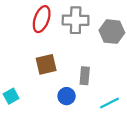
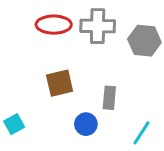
red ellipse: (42, 19) -> (54, 25), turned 70
cyan line: (110, 103) -> (142, 133), turned -30

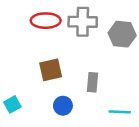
blue circle: (86, 124) -> (63, 106), moved
cyan line: (142, 133) -> (120, 112), turned 60

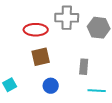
red ellipse: (46, 21) -> (36, 30), moved
gray rectangle: (93, 82) -> (84, 67), moved

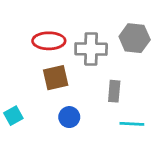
gray cross: (67, 18) -> (91, 49), moved

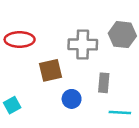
red ellipse: (49, 41) -> (20, 40), moved
blue circle: (69, 117) -> (72, 99), moved

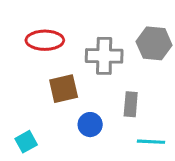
red ellipse: (20, 40) -> (45, 40), moved
cyan square: (12, 105) -> (26, 142), moved

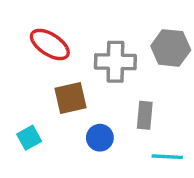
red ellipse: (45, 40) -> (50, 44), turned 33
cyan square: (26, 142) -> (29, 138), moved

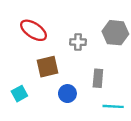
gray cross: (115, 62) -> (78, 42), size x0.6

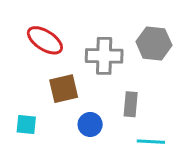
gray cross: (78, 42) -> (104, 56), size x1.6
cyan square: (19, 94) -> (26, 124), turned 35

